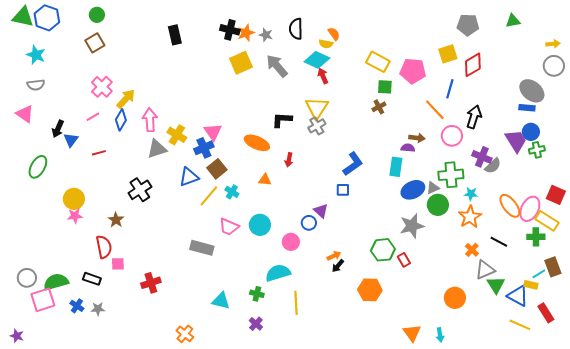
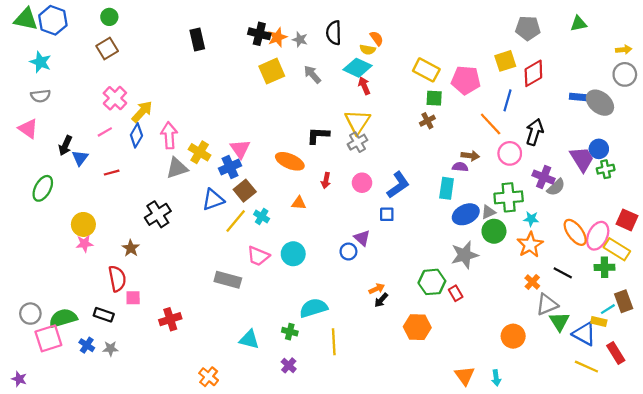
gray arrow: (277, 66) -> (312, 74), size x0.7
blue rectangle: (527, 108) -> (579, 97), moved
pink circle: (291, 242) -> (362, 183), moved

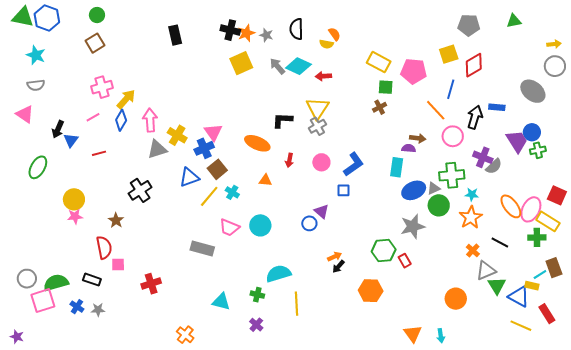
cyan diamond: (357, 68) -> (298, 66), moved
red arrow: (364, 86) -> (323, 76), turned -70
blue rectangle: (579, 97) -> (497, 107), moved
pink cross: (115, 98) -> (102, 87), turned 30

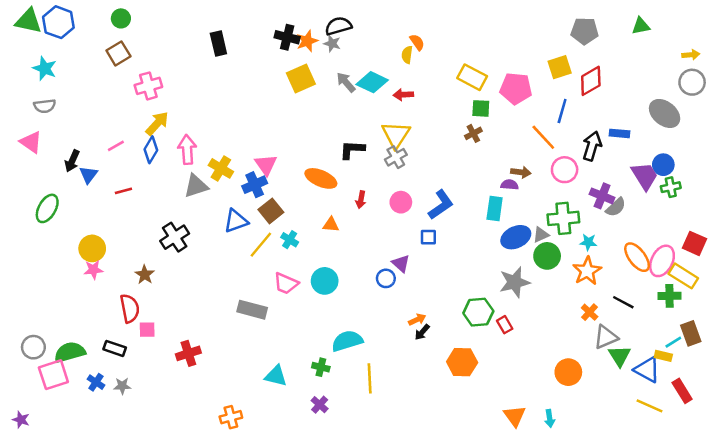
black semicircle: (296, 29) -> (338, 26), moved, turned 75
yellow semicircle: (326, 44) -> (407, 55), turned 88
pink cross: (102, 87) -> (148, 86), moved
orange cross: (185, 335) -> (231, 417), turned 36

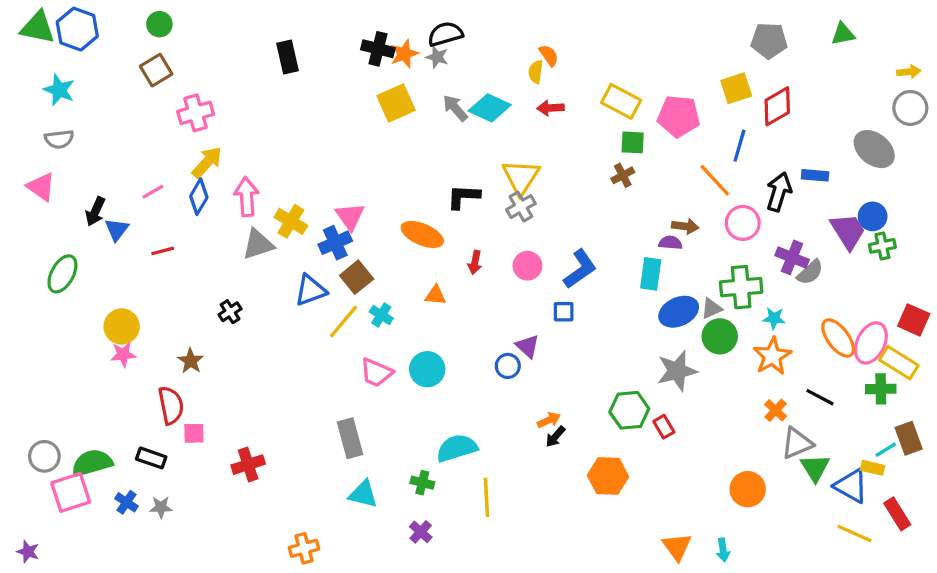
red arrow: (403, 95) -> (550, 108), moved
black cross: (175, 237) -> (230, 312), size x0.6
gray rectangle: (252, 310) -> (350, 438), moved, turned 60

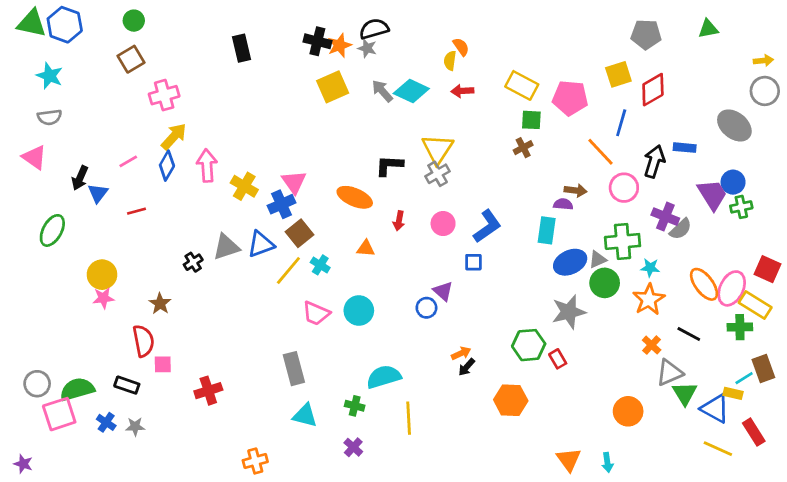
gray triangle: (258, 244) -> (226, 247), moved

